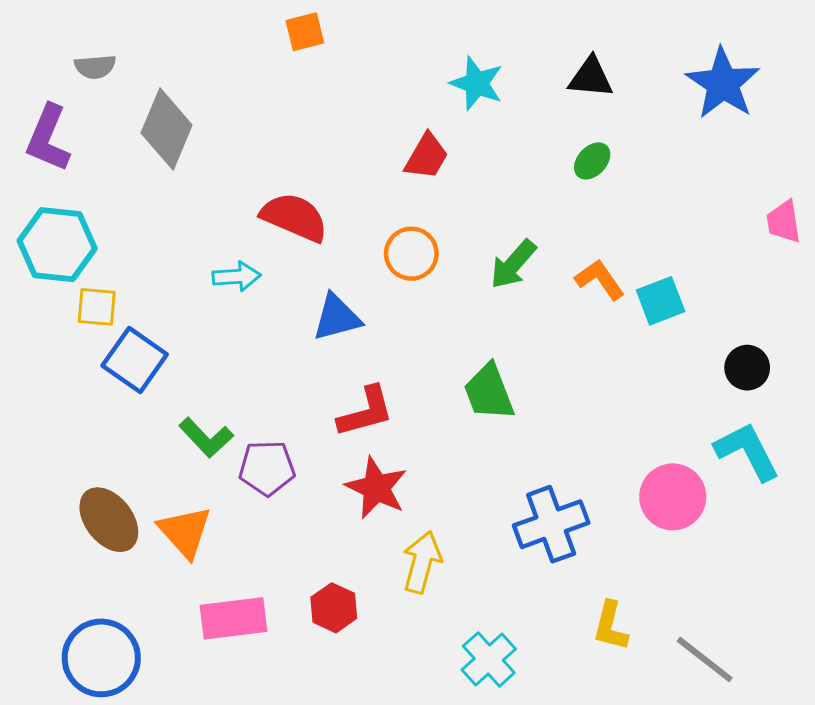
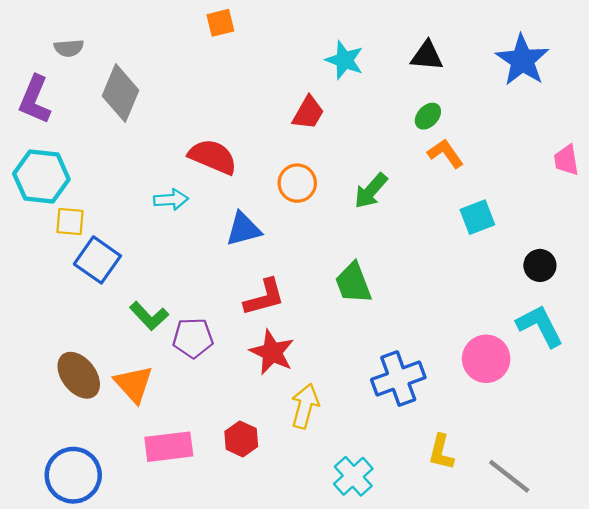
orange L-shape: (600, 279) -> (445, 153), moved

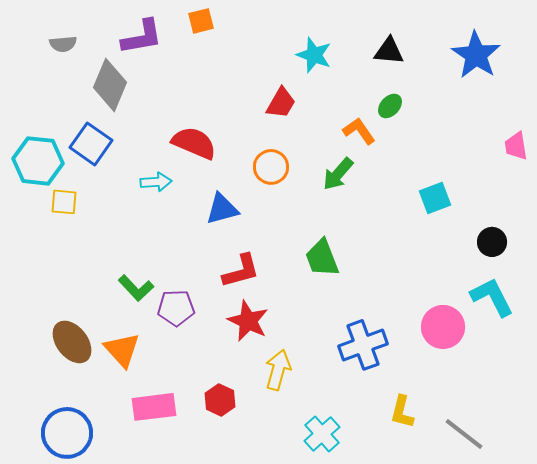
purple L-shape: (35, 100) -> (142, 37), moved, turned -123
orange L-shape: (445, 153) -> (359, 131), moved
blue square: (97, 260) -> (91, 144), moved

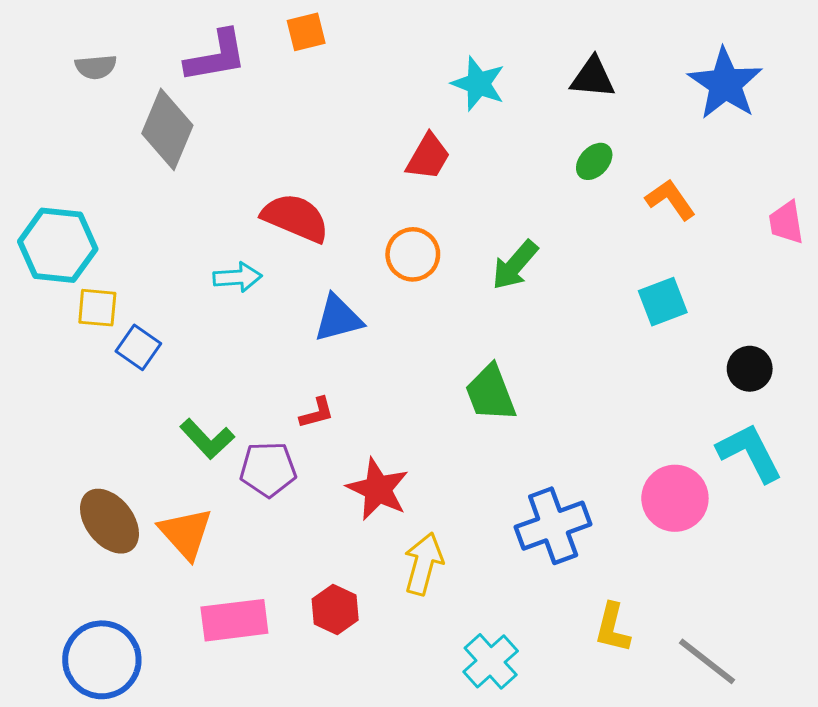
orange L-shape: (359, 131) -> (670, 200), moved
blue square: (91, 144) -> (138, 347), moved, size x0.7
red L-shape: (241, 271) -> (317, 413), moved, size x0.6

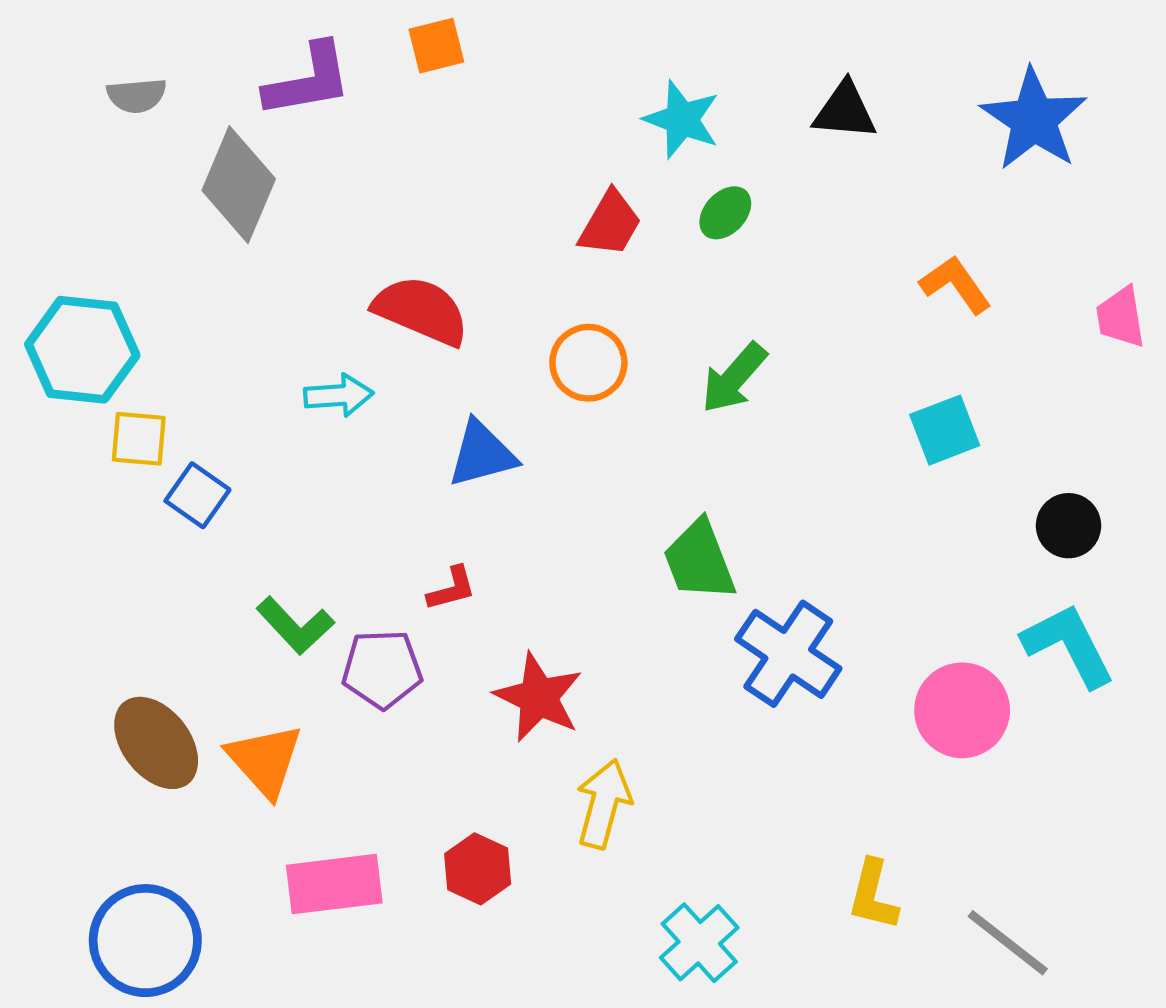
green ellipse: (594, 161) -> (725, 213), moved
blue cross: (553, 526) -> (788, 654), moved, turned -36

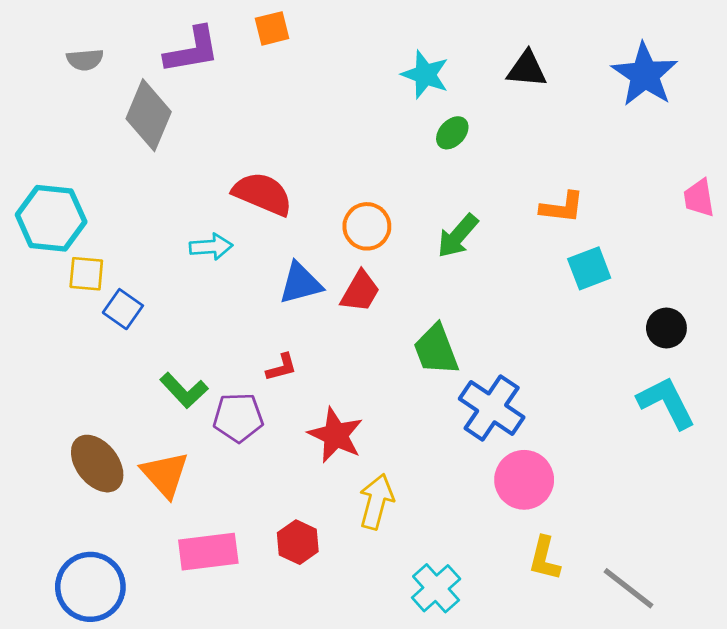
red trapezoid: (610, 224) -> (360, 291), moved
orange L-shape: (956, 285) -> (562, 207), moved, turned 132
pink circle: (962, 710) -> (524, 480), moved

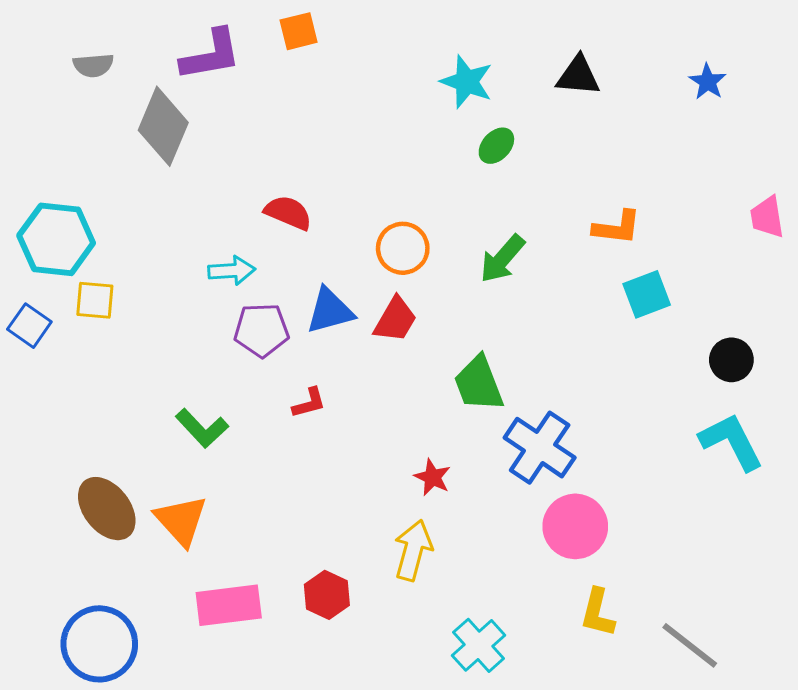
blue star: (645, 75) -> (708, 82), size x0.5
red semicircle: (263, 194) -> (288, 213), size x0.7
blue square: (123, 309) -> (29, 326), moved
purple pentagon: (238, 417) -> (261, 330), moved
red star: (336, 435) -> (432, 477), moved, size x0.6

